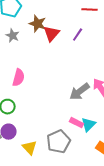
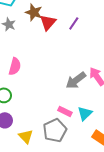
pink rectangle: (77, 123) -> (65, 111), moved

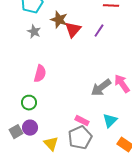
pink rectangle: (65, 111) -> (82, 121), moved

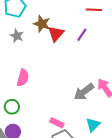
pink rectangle: (82, 121) -> (57, 123), moved

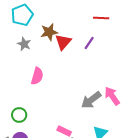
brown star: (42, 24) -> (49, 32), turned -30
pink semicircle: (23, 78) -> (37, 76), moved

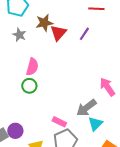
gray arrow: (91, 100) -> (86, 108), moved
green circle: (19, 115) -> (29, 86), moved

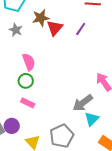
pink semicircle: (32, 67) -> (29, 62), turned -36
pink rectangle: (59, 122) -> (28, 103), moved

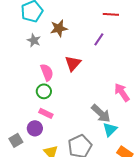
red triangle: (55, 28) -> (73, 63), moved
gray arrow: (83, 103) -> (101, 113), turned -100
purple circle: (12, 126) -> (35, 128), moved

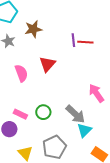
red line: (111, 14) -> (85, 42), moved
purple line: (99, 39) -> (73, 40), turned -40
green circle: (44, 91) -> (43, 112), moved

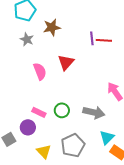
gray arrow: (75, 114) -> (94, 112), turned -30
cyan triangle: (84, 130) -> (107, 137), moved

